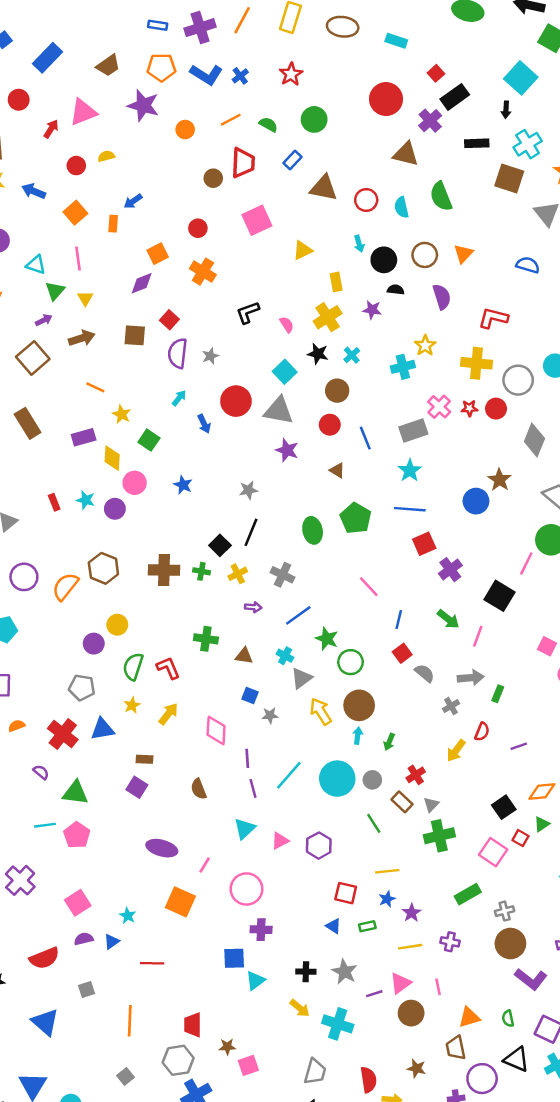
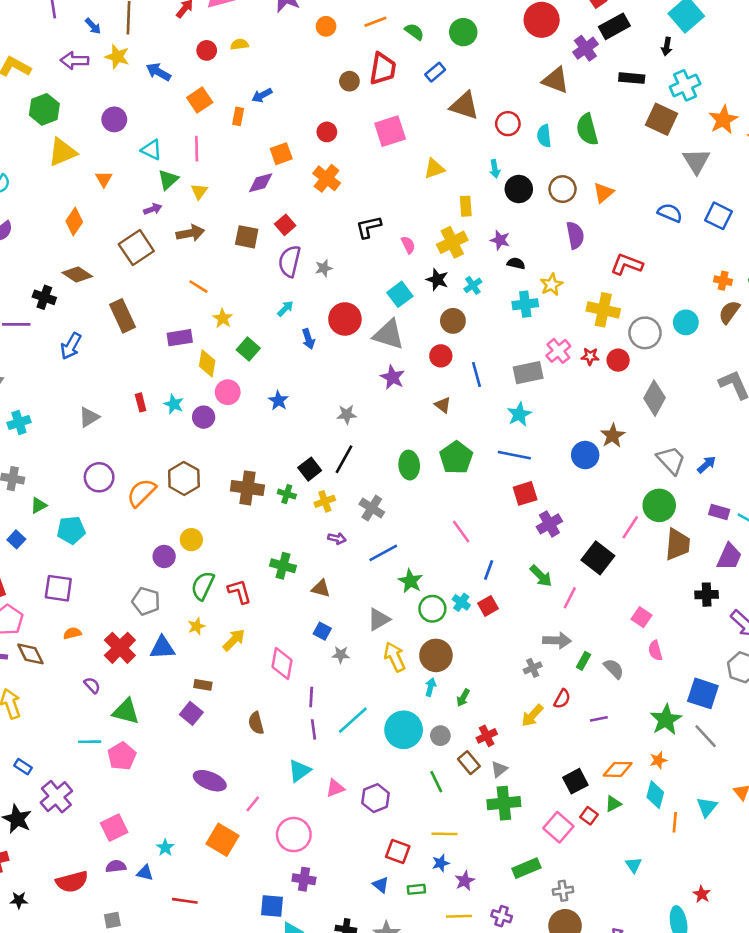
black semicircle: (396, 290) -> (516, 263), moved
cyan cross: (285, 656) -> (461, 602), moved
gray semicircle: (425, 673) -> (614, 669), moved
blue triangle: (112, 942) -> (145, 873), turned 42

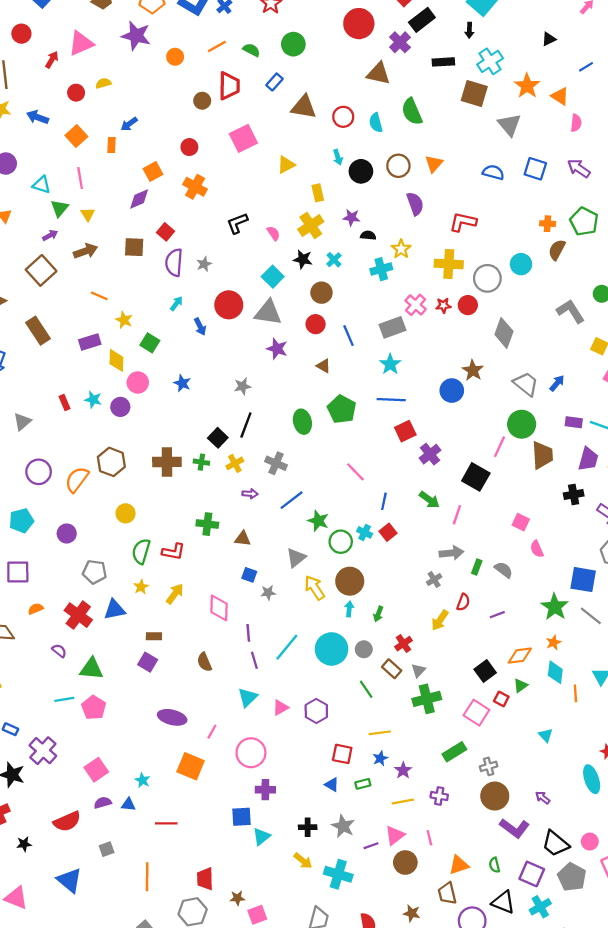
purple circle: (164, 556) -> (67, 534), moved
red L-shape: (240, 592) -> (173, 552), turned 125

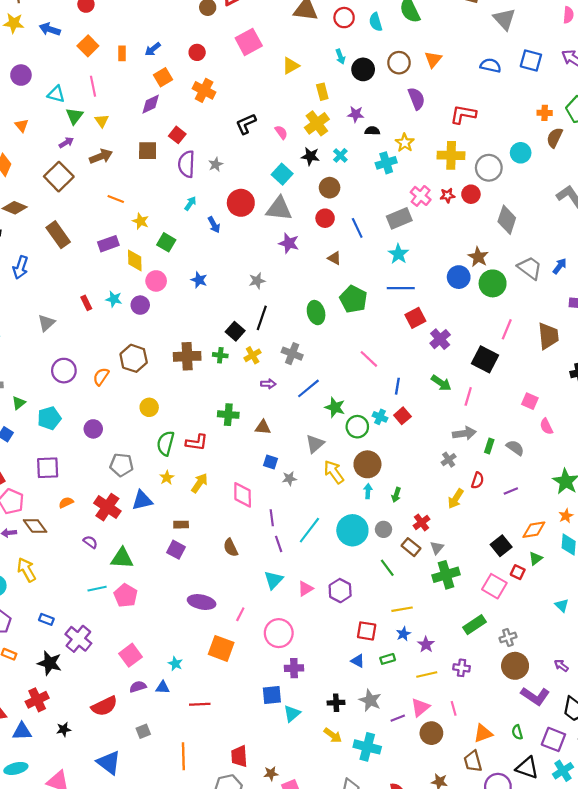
blue arrow: (129, 124) -> (153, 49), moved
green circle: (522, 424) -> (493, 283), moved
orange semicircle: (77, 480) -> (101, 377), size x0.7

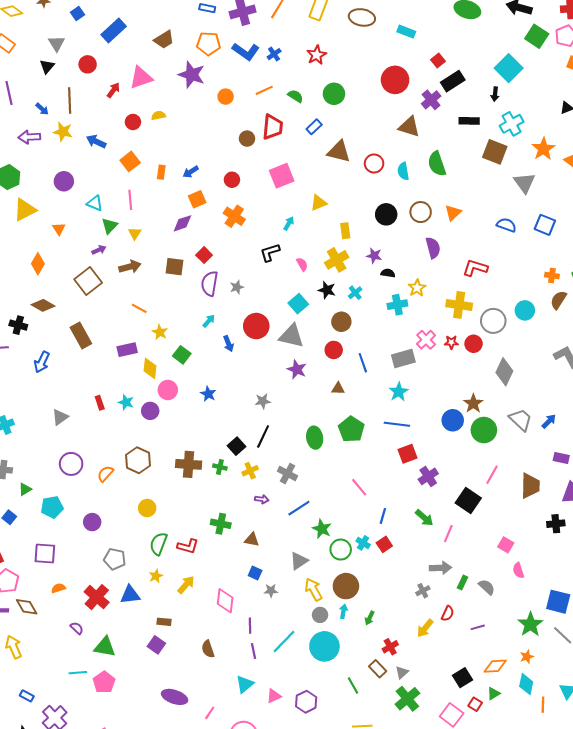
cyan arrow: (340, 57) -> (289, 223), moved, turned -136
brown triangle: (334, 258) -> (338, 388), turned -32
gray circle: (383, 529) -> (320, 615), moved
green cross: (446, 575) -> (407, 699), turned -30

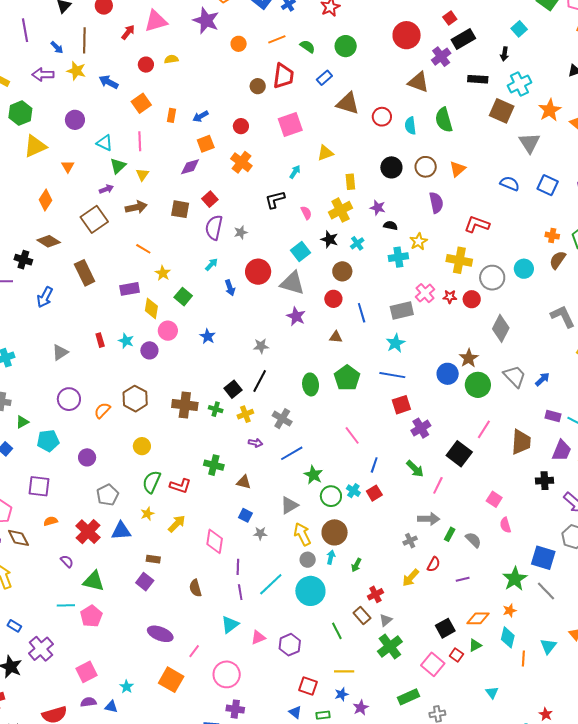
cyan square: (509, 68) -> (519, 29), size x0.6
gray pentagon: (115, 559) -> (108, 495), turned 30

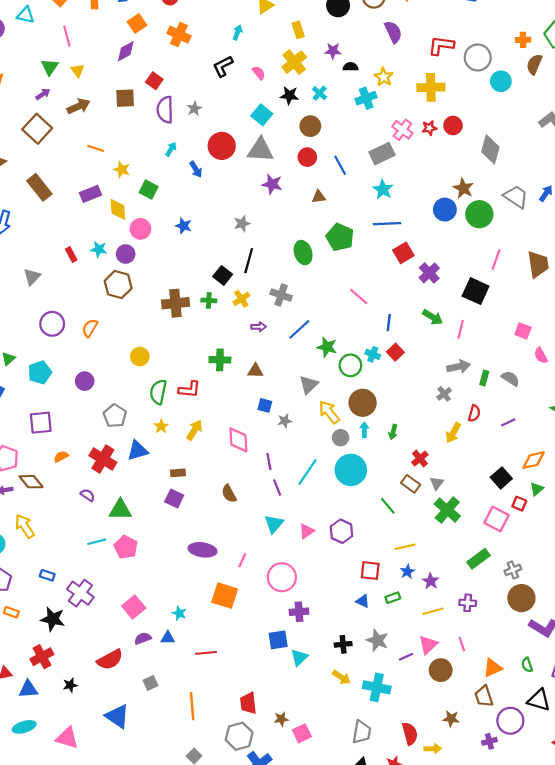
cyan triangle: (104, 143) -> (26, 15), moved
gray circle: (492, 278) -> (478, 58), moved
brown hexagon: (135, 399) -> (118, 285), moved

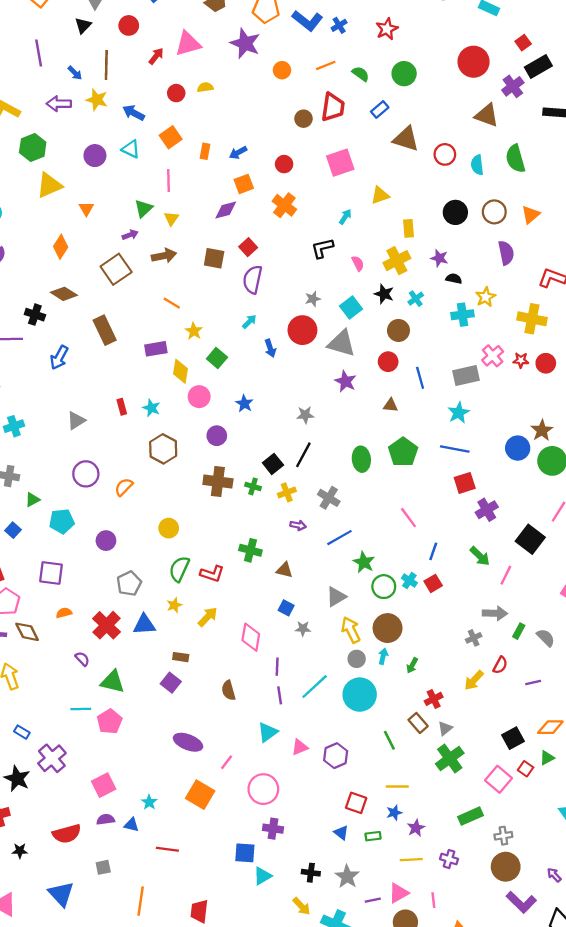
gray star: (194, 109) -> (313, 299), moved
purple circle: (126, 254) -> (217, 436), moved

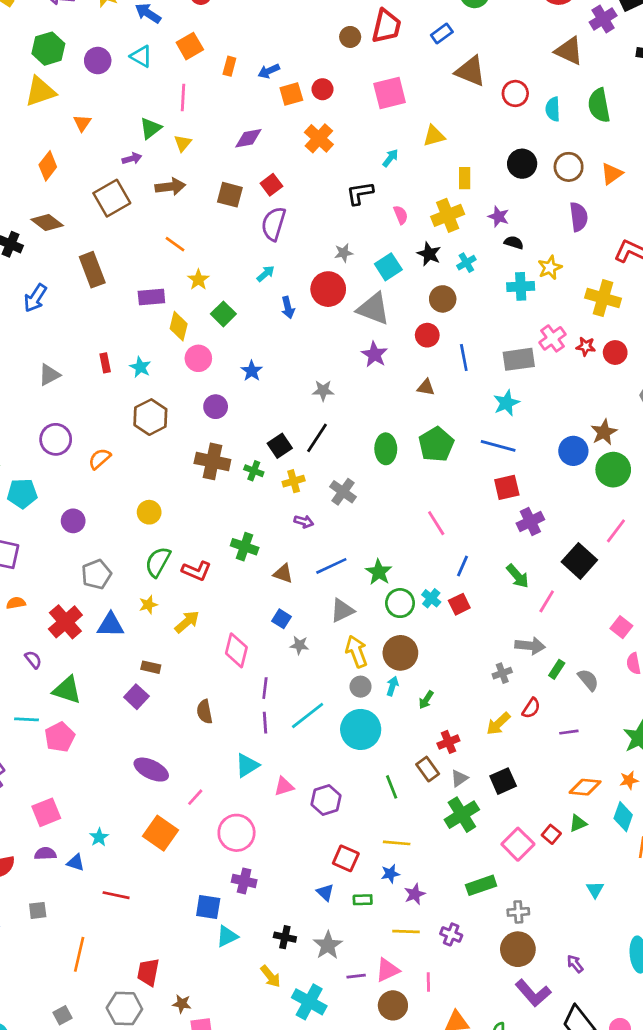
green hexagon: (33, 147) -> (48, 49), moved
orange square: (244, 184) -> (291, 94), moved
blue line: (339, 538) -> (331, 566), moved
black square: (513, 738) -> (503, 781), moved

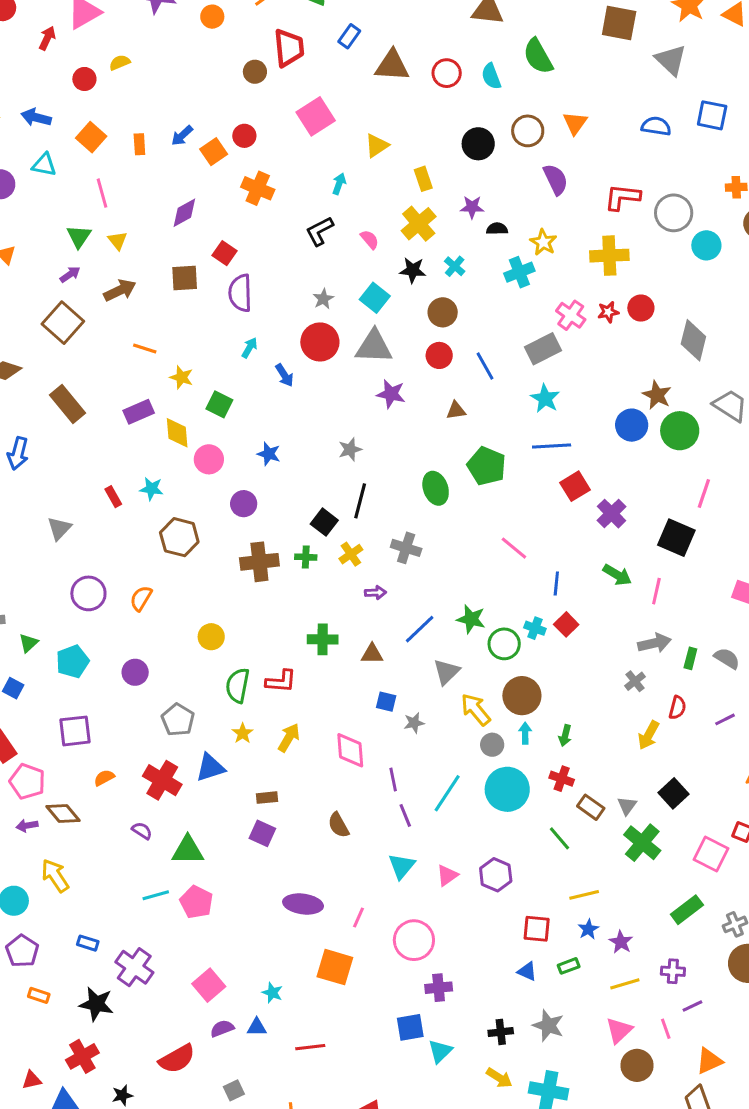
red cross: (448, 742) -> (562, 779), moved, turned -30
purple line: (356, 976) -> (692, 1006), moved

